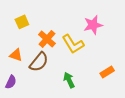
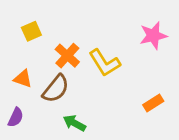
pink star: (93, 25) -> (153, 36), moved
green arrow: (69, 80) -> (74, 123), moved, turned -35

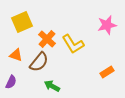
yellow square: (31, 31) -> (22, 22), size x1.5

